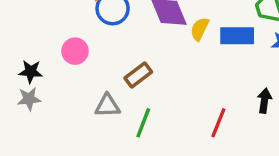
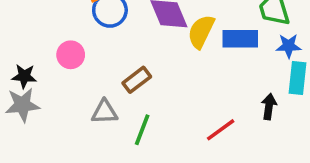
yellow semicircle: (200, 29) -> (201, 32), size x1.4
gray star: (29, 99) -> (22, 105), size x1.4
red line: (218, 123) -> (221, 130), turned 32

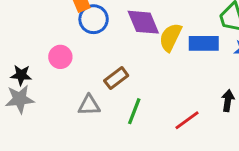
green line: (142, 130) -> (134, 111), moved

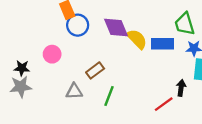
yellow semicircle: (170, 37) -> (137, 39), turned 110
red line: (187, 120) -> (164, 104), moved

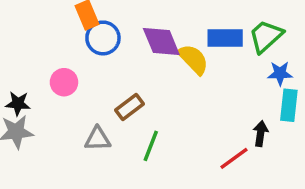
green trapezoid: (185, 24) -> (266, 36), turned 65
blue rectangle: (163, 44) -> (225, 38), moved

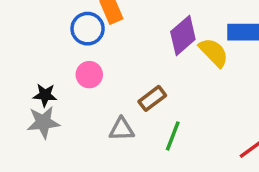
blue circle: (103, 38) -> (88, 29), moved
purple diamond: (161, 41) -> (183, 35), turned 72

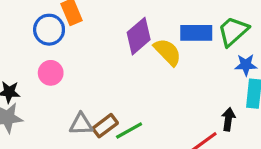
brown rectangle: (152, 98) -> (105, 126), moved
green line: (173, 136) -> (129, 130), turned 40

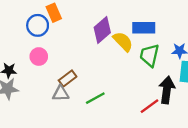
green trapezoid: (233, 31) -> (149, 55), moved, turned -35
black arrow: (228, 119) -> (167, 90), size x1.6
brown rectangle: (105, 126) -> (68, 78), moved

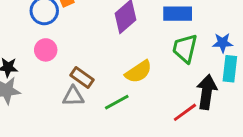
yellow semicircle: (123, 42) -> (139, 72), moved, turned 100
brown rectangle: (68, 78) -> (82, 77), turned 72

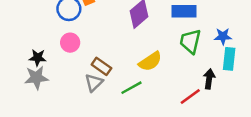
black arrow: (207, 92) -> (209, 79), size x0.7
gray triangle: (73, 96) -> (94, 83), turned -42

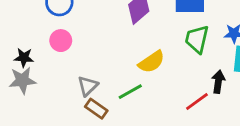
brown rectangle: (101, 66) -> (96, 109), moved

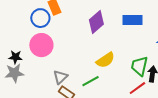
green trapezoid: (197, 39) -> (139, 66), moved
pink circle: (61, 41) -> (41, 45), size x1.5

